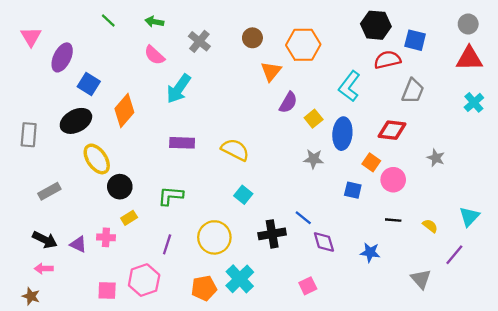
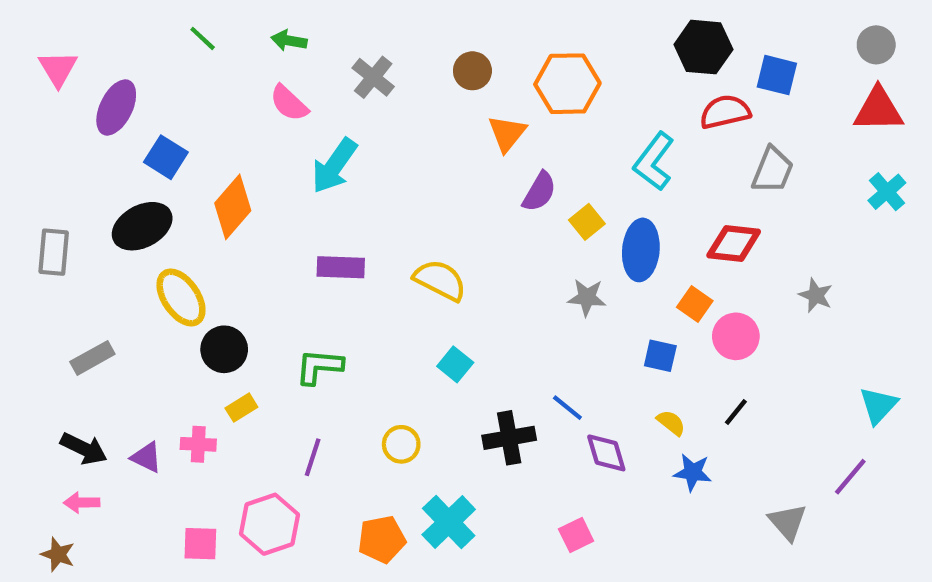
black line: (393, 220) -> (736, 412), turned -56
yellow semicircle: (430, 226) -> (671, 423), moved
yellow circle: (214, 237) -> (401, 444), size x0.6

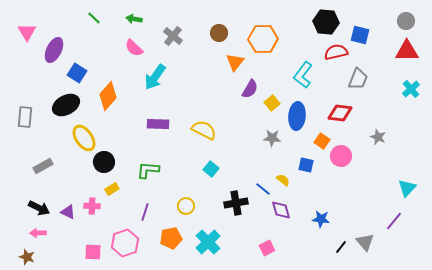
black line: (736, 412) -> (341, 247), moved
yellow semicircle: (671, 423) -> (283, 180), moved
orange pentagon: (382, 539) -> (171, 238), moved

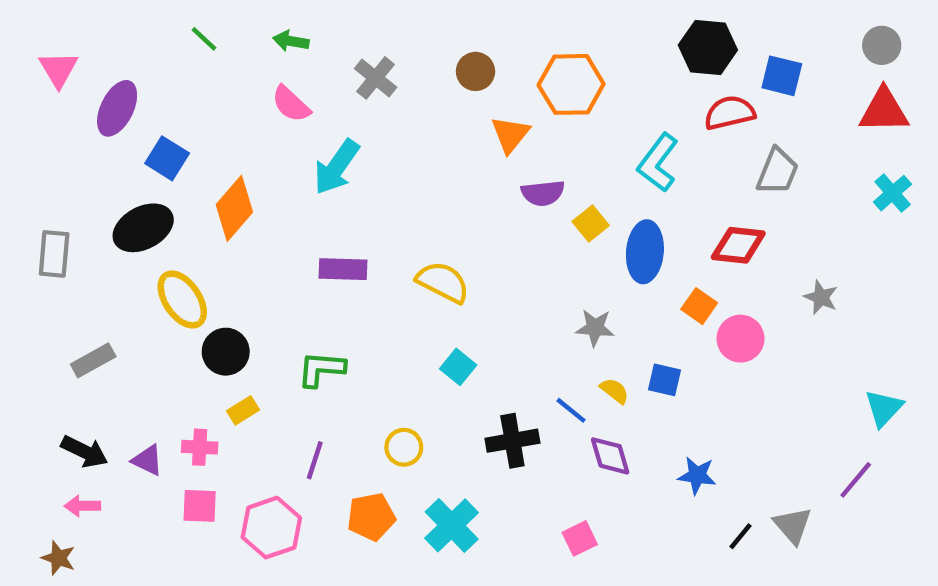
purple semicircle: (250, 89) -> (543, 193), turned 54
gray star: (272, 138) -> (595, 328), moved
blue square: (306, 165) -> (664, 380), moved
pink square: (93, 252) -> (200, 506), moved

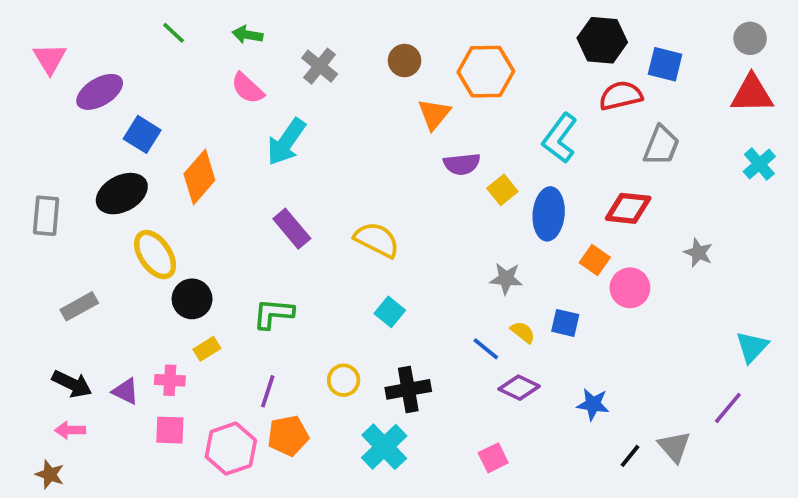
purple ellipse: (117, 108) -> (100, 92), turned 33
purple rectangle: (343, 269) -> (292, 229), turned 48
black cross: (512, 441) -> (408, 389), moved
purple diamond: (610, 456) -> (519, 388), turned -48
orange pentagon: (371, 517) -> (288, 436), moved

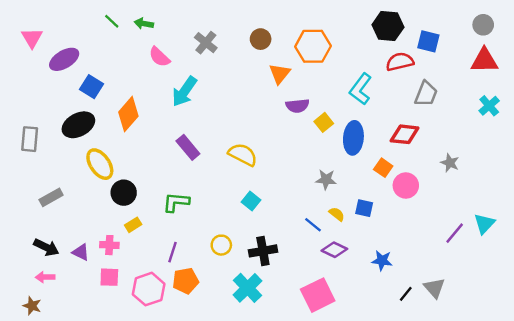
green arrow: (247, 35) -> (144, 24), moved
purple line: (728, 408) -> (455, 233), moved
pink square: (493, 458) -> (318, 295), size x1.8

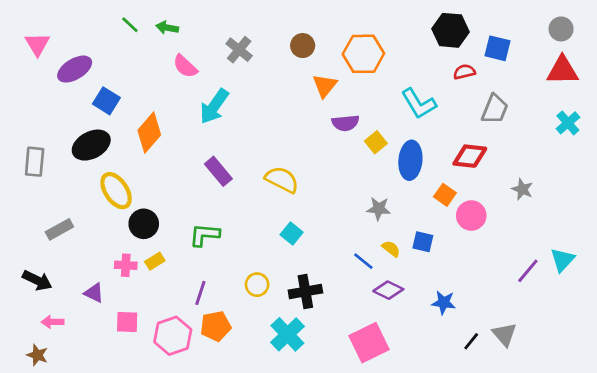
red semicircle: (400, 62) -> (464, 72), size x0.7
cyan L-shape: (361, 89) -> (419, 104), turned -68
pink cross: (109, 245) -> (126, 265), moved
black arrow: (46, 247) -> (37, 280), moved

